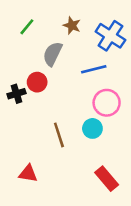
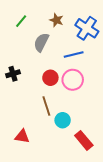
red circle: (37, 82) -> (50, 78), moved
pink circle: (107, 103) -> (73, 80), moved
cyan circle: (92, 128) -> (63, 120), moved

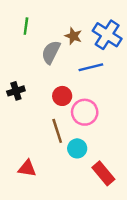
brown star: (56, 20) -> (73, 36), moved
green line: (21, 21) -> (26, 26), turned -32
pink circle: (73, 80) -> (85, 112), moved

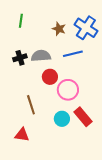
gray semicircle: (51, 52) -> (41, 56), moved, turned 60
black cross: (16, 91) -> (20, 58), moved
brown line: (57, 131) -> (31, 105), moved
red rectangle: (103, 173) -> (83, 117), moved

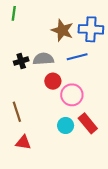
green line: (21, 21) -> (14, 13), moved
blue cross: (86, 28) -> (91, 29), turned -30
brown star: (59, 29) -> (62, 30), size x1.5
brown line: (31, 105) -> (17, 112), moved

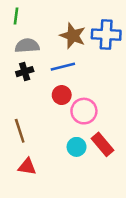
blue line: (77, 57) -> (63, 67), moved
gray semicircle: (43, 59) -> (27, 46), moved

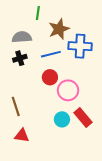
green line: (16, 16) -> (38, 13), moved
blue cross: (106, 35) -> (80, 46), moved
brown star: (73, 36) -> (59, 29), turned 30

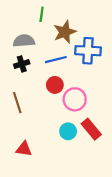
brown line: (16, 106) -> (17, 103), moved

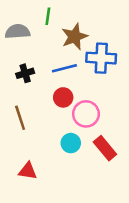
gray semicircle: (24, 41) -> (18, 31), moved
cyan circle: (68, 131) -> (71, 143), moved

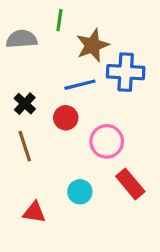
black cross: (25, 73) -> (25, 104), moved, turned -30
red circle: (63, 97) -> (66, 118), moved
cyan circle: (71, 143) -> (80, 192), moved

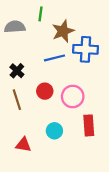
red circle: (66, 118) -> (45, 91), moved
red rectangle: (130, 184) -> (89, 125), turned 36

